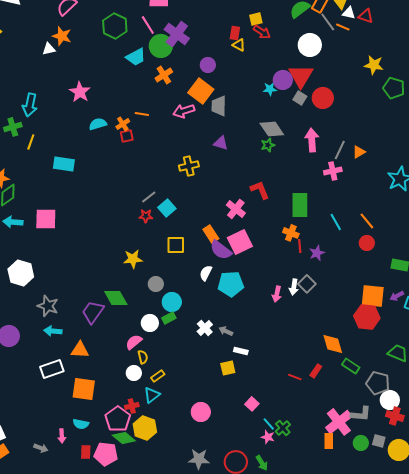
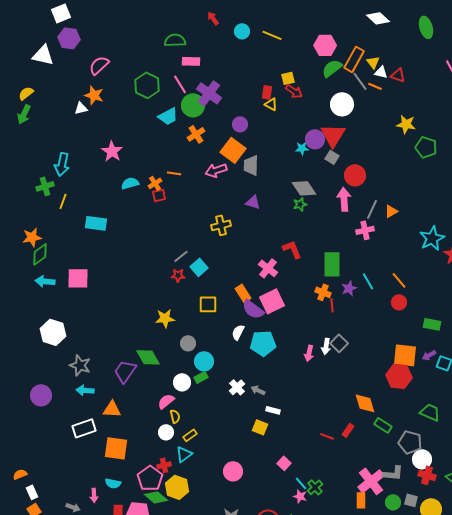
red circle: (323, 98) -> (355, 175), moved
purple star: (317, 253) -> (349, 288), moved
yellow square: (228, 368) -> (260, 427), turned 35

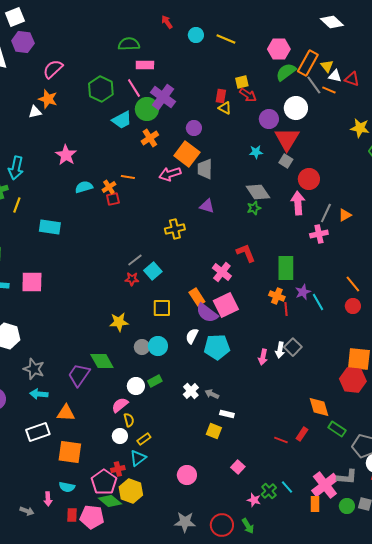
purple circle: (315, 139) -> (269, 119), moved
cyan line: (368, 281) -> (318, 302), moved
cyan circle: (204, 361) -> (158, 346), moved
cyan line: (301, 483) -> (287, 487), moved

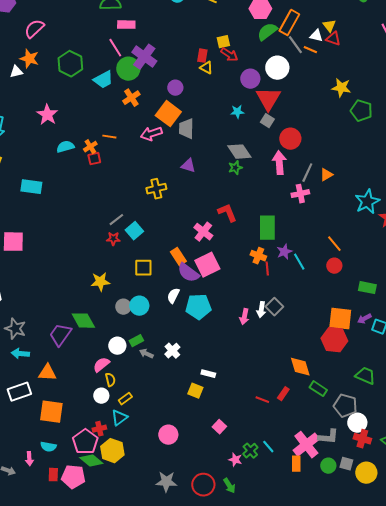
yellow triangle: (327, 66) -> (329, 26), moved
green hexagon: (101, 89) -> (70, 64), moved
gray arrow: (212, 394) -> (146, 354), moved

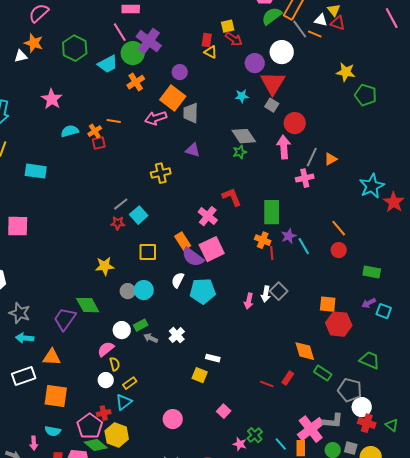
orange square: (340, 319) -> (328, 304), moved, size x0.7
cyan line: (268, 447) -> (281, 444), moved

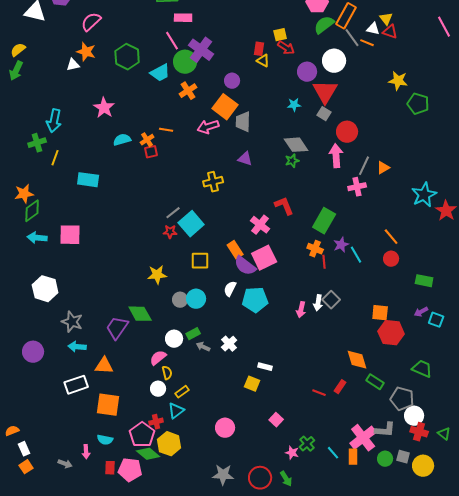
green rectangle: (272, 212) -> (324, 221), turned 30
cyan square: (139, 215) -> (191, 224), size x1.4

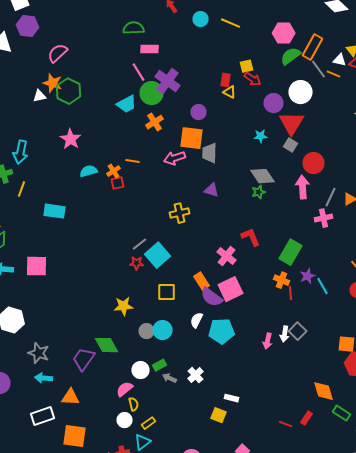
green hexagon: (127, 57) -> (68, 91), moved
orange square: (225, 107) -> (192, 138), turned -30

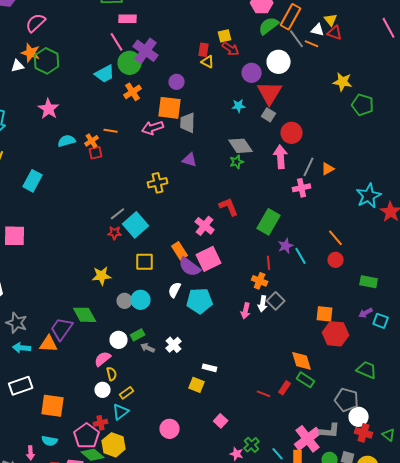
cyan rectangle: (54, 211) -> (33, 181), turned -70
orange cross: (282, 280) -> (260, 281), moved
orange triangle: (70, 397) -> (49, 344), moved
green rectangle: (342, 413) -> (306, 380), moved

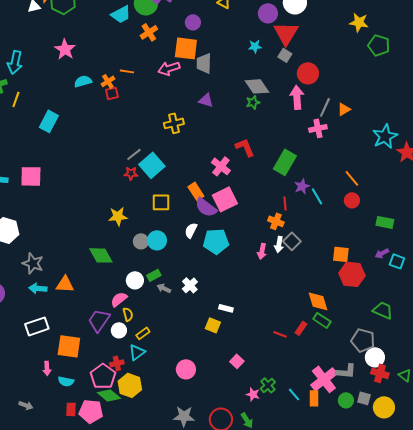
purple trapezoid: (62, 329) -> (99, 320), moved
pink arrow: (31, 453) -> (47, 368), moved

